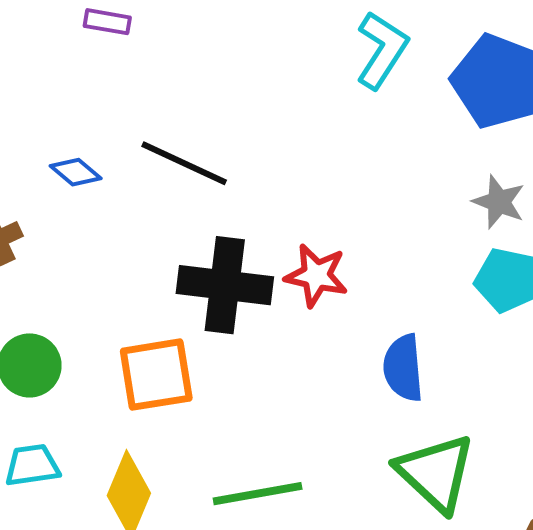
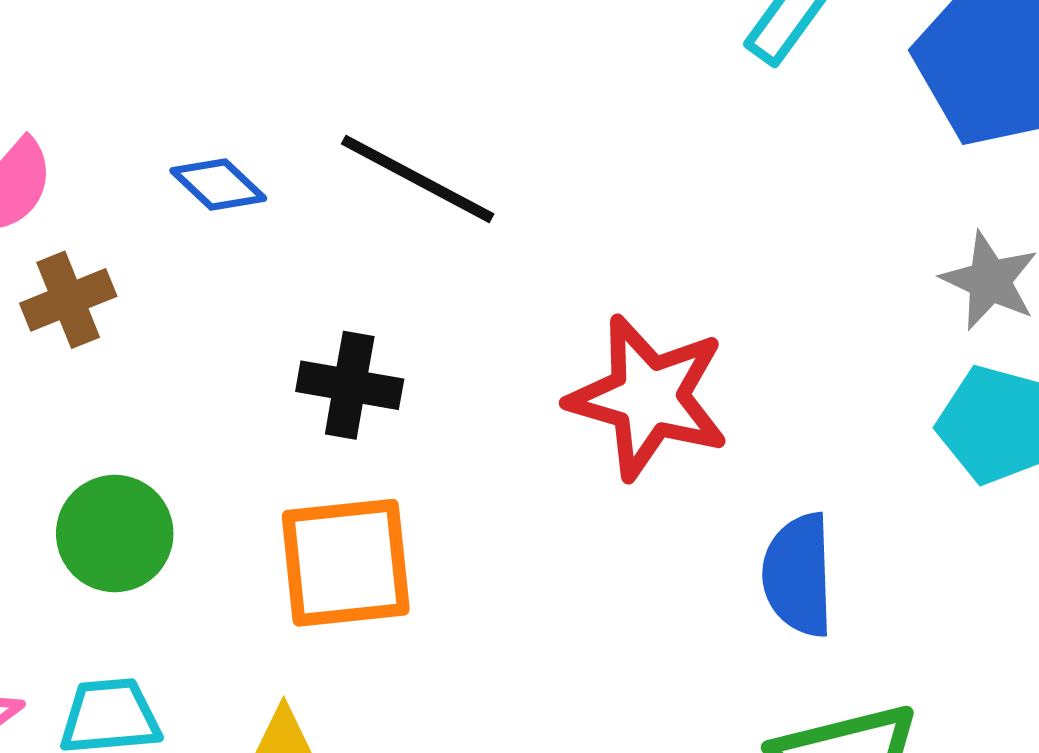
red star: (316, 275) -> (648, 397), size x1.4
black cross: (225, 285) -> (350, 385), moved, size x0.6

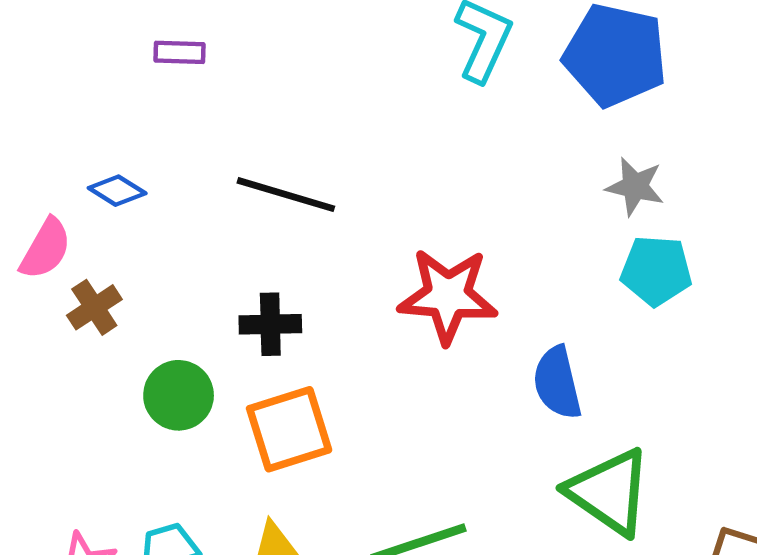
blue diamond: (218, 184) -> (117, 191), moved
green circle: (115, 534) -> (179, 395), moved

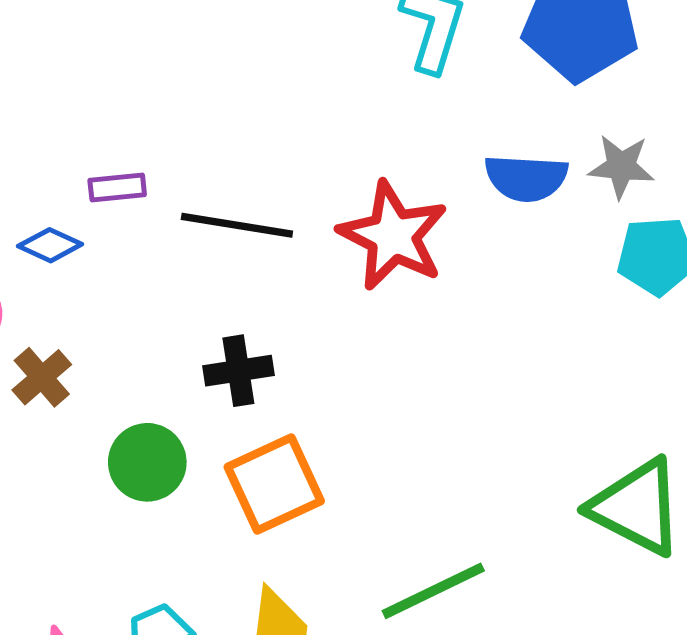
purple rectangle: (180, 52) -> (117, 188), moved
red star: (448, 296) -> (393, 236), moved, turned 30
blue semicircle: (557, 383) -> (526, 178), moved, turned -66

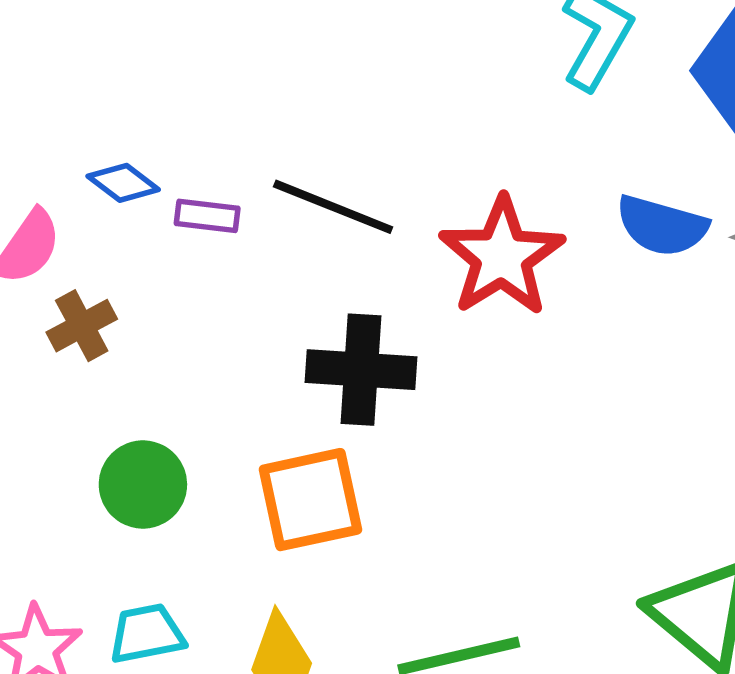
purple rectangle: (117, 188) -> (207, 216), moved
black cross: (238, 371) -> (361, 370), moved, size x1.4
green circle: (147, 462) -> (143, 484), moved

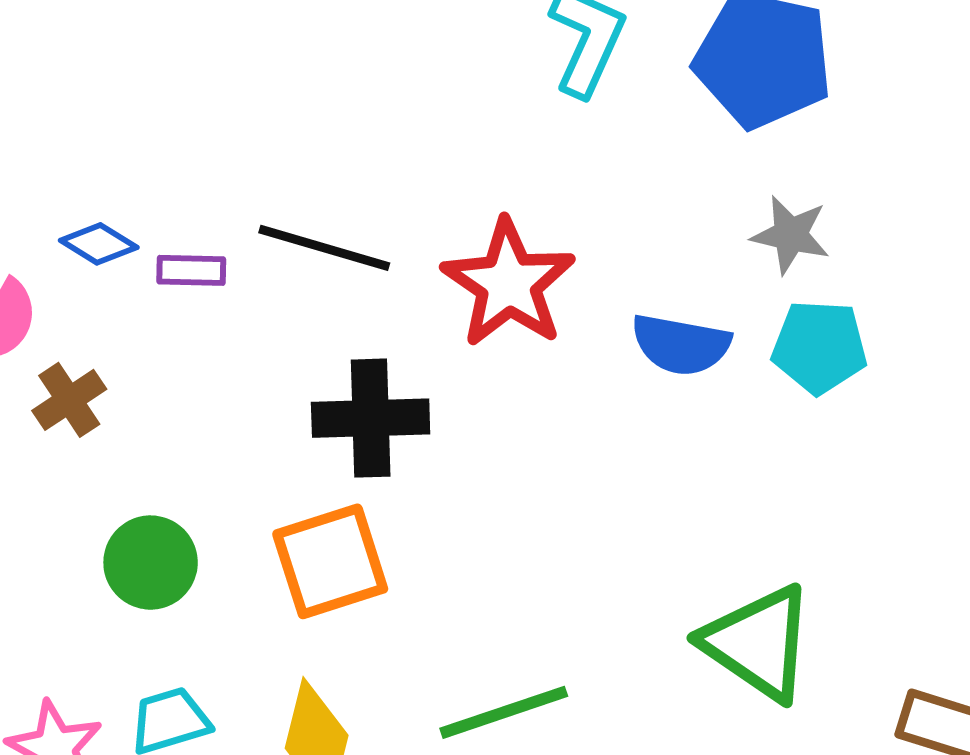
blue semicircle: (662, 226) -> (681, 345), moved

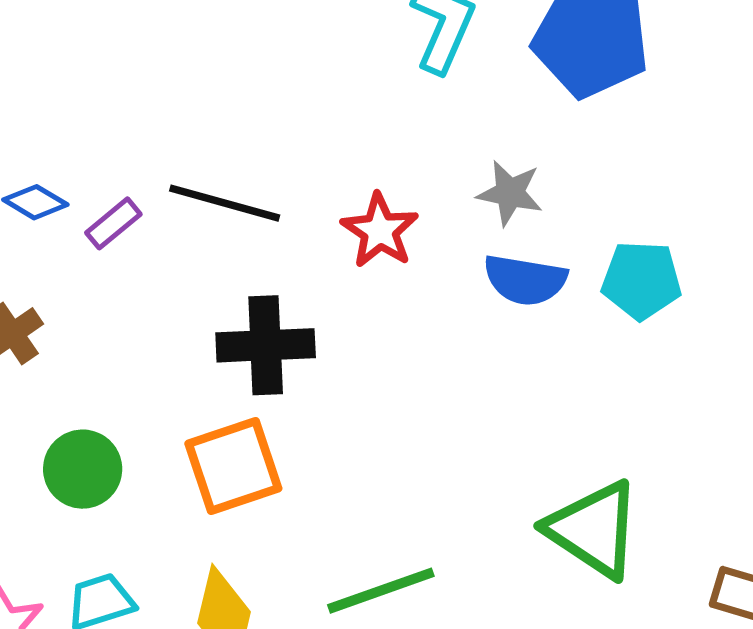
gray star: (791, 235) -> (510, 193), moved
purple rectangle: (191, 270) -> (113, 223), turned -40
red star: (509, 283) -> (380, 231), size x0.7

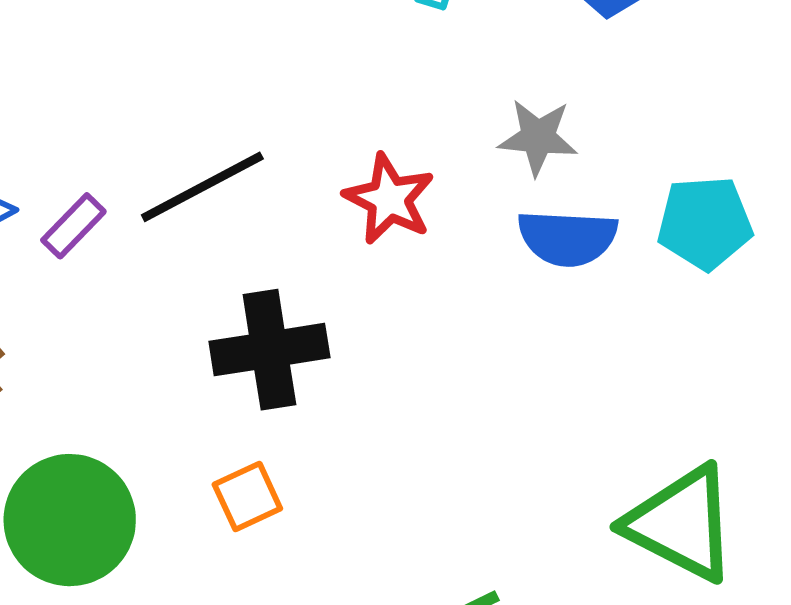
black line: (225, 203) -> (202, 187), turned -37
orange square: (233, 466) -> (247, 496), size x0.6
green circle: (83, 469) -> (70, 520), size x1.4

